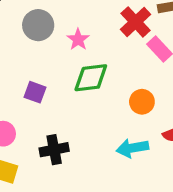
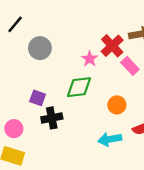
pink star: (78, 39) -> (90, 59), moved
black cross: (54, 150) -> (52, 118), moved

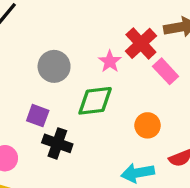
gray circle: (40, 48) -> (54, 66), moved
black cross: (52, 118) -> (57, 143), turned 30

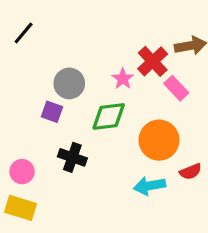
purple square: (38, 116) -> (52, 112), moved
orange circle: (148, 125) -> (159, 140), size x1.6

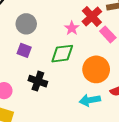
gray circle: (69, 83) -> (26, 24), moved

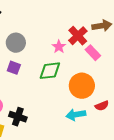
black cross: (38, 81) -> (18, 117), moved

